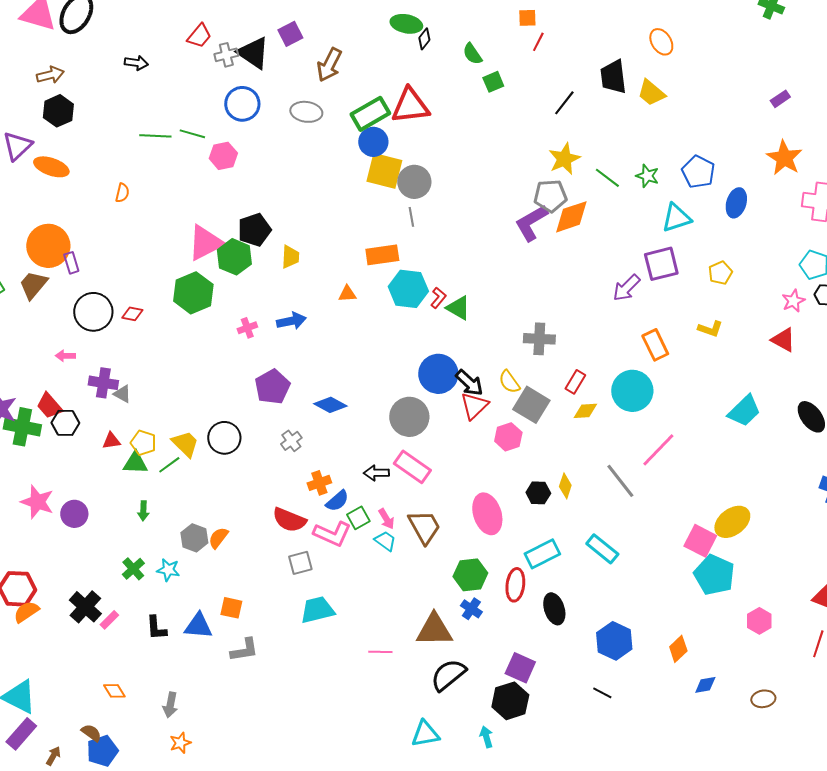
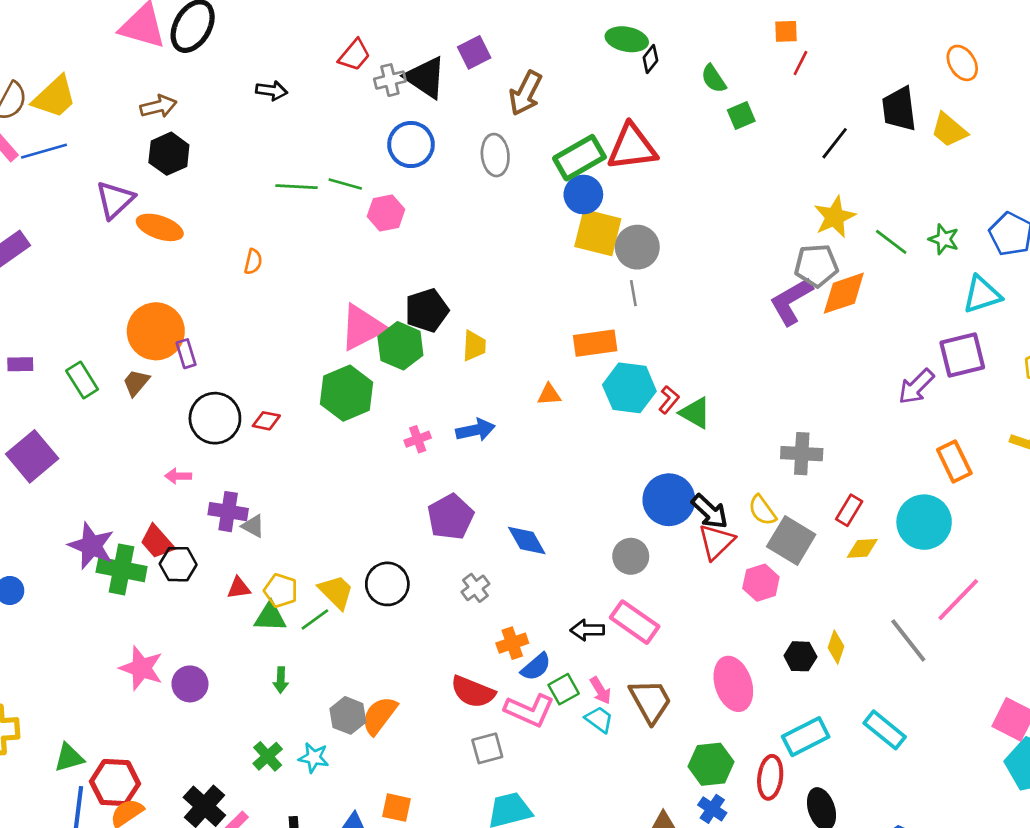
gray ellipse: (306, 112) -> (495, 155), turned 76
brown trapezoid: (33, 285) -> (136, 383), size x0.7
blue diamond: (330, 405) -> (527, 541), turned 32
gray circle: (409, 417) -> (631, 556), size x0.7
orange semicircle: (218, 538) -> (379, 715), size x1.4

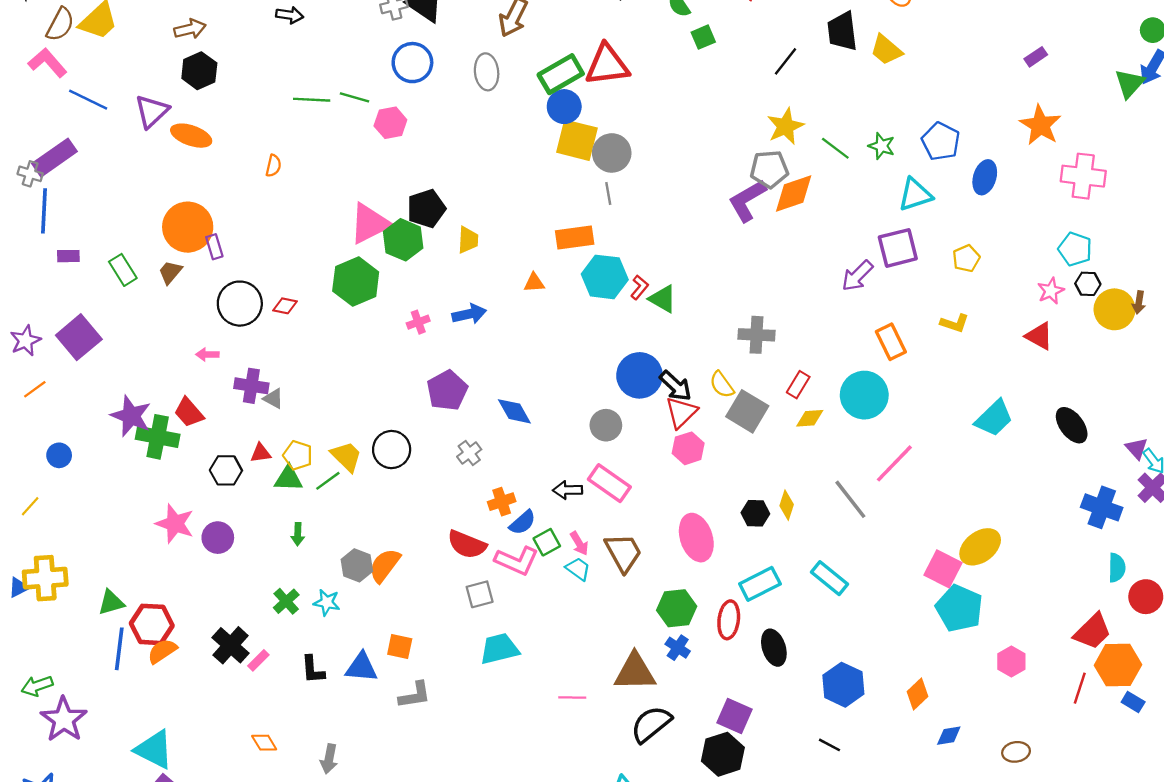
blue line: (44, 151) -> (88, 100), moved, turned 42
black hexagon: (178, 564) -> (226, 470), moved
pink hexagon: (761, 583) -> (688, 448), moved

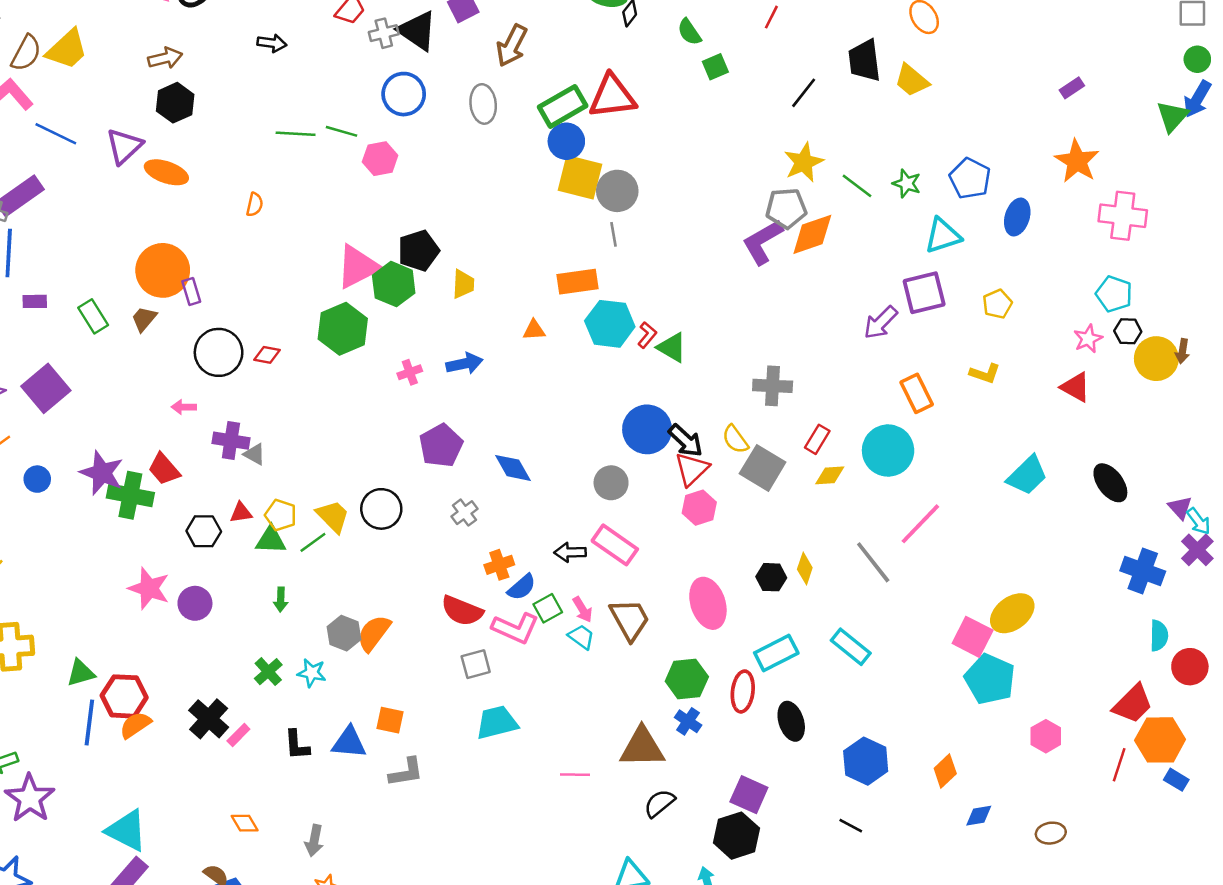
blue circle: (59, 455) -> (37, 479), moved
black semicircle: (651, 724) -> (660, 803), size x0.7

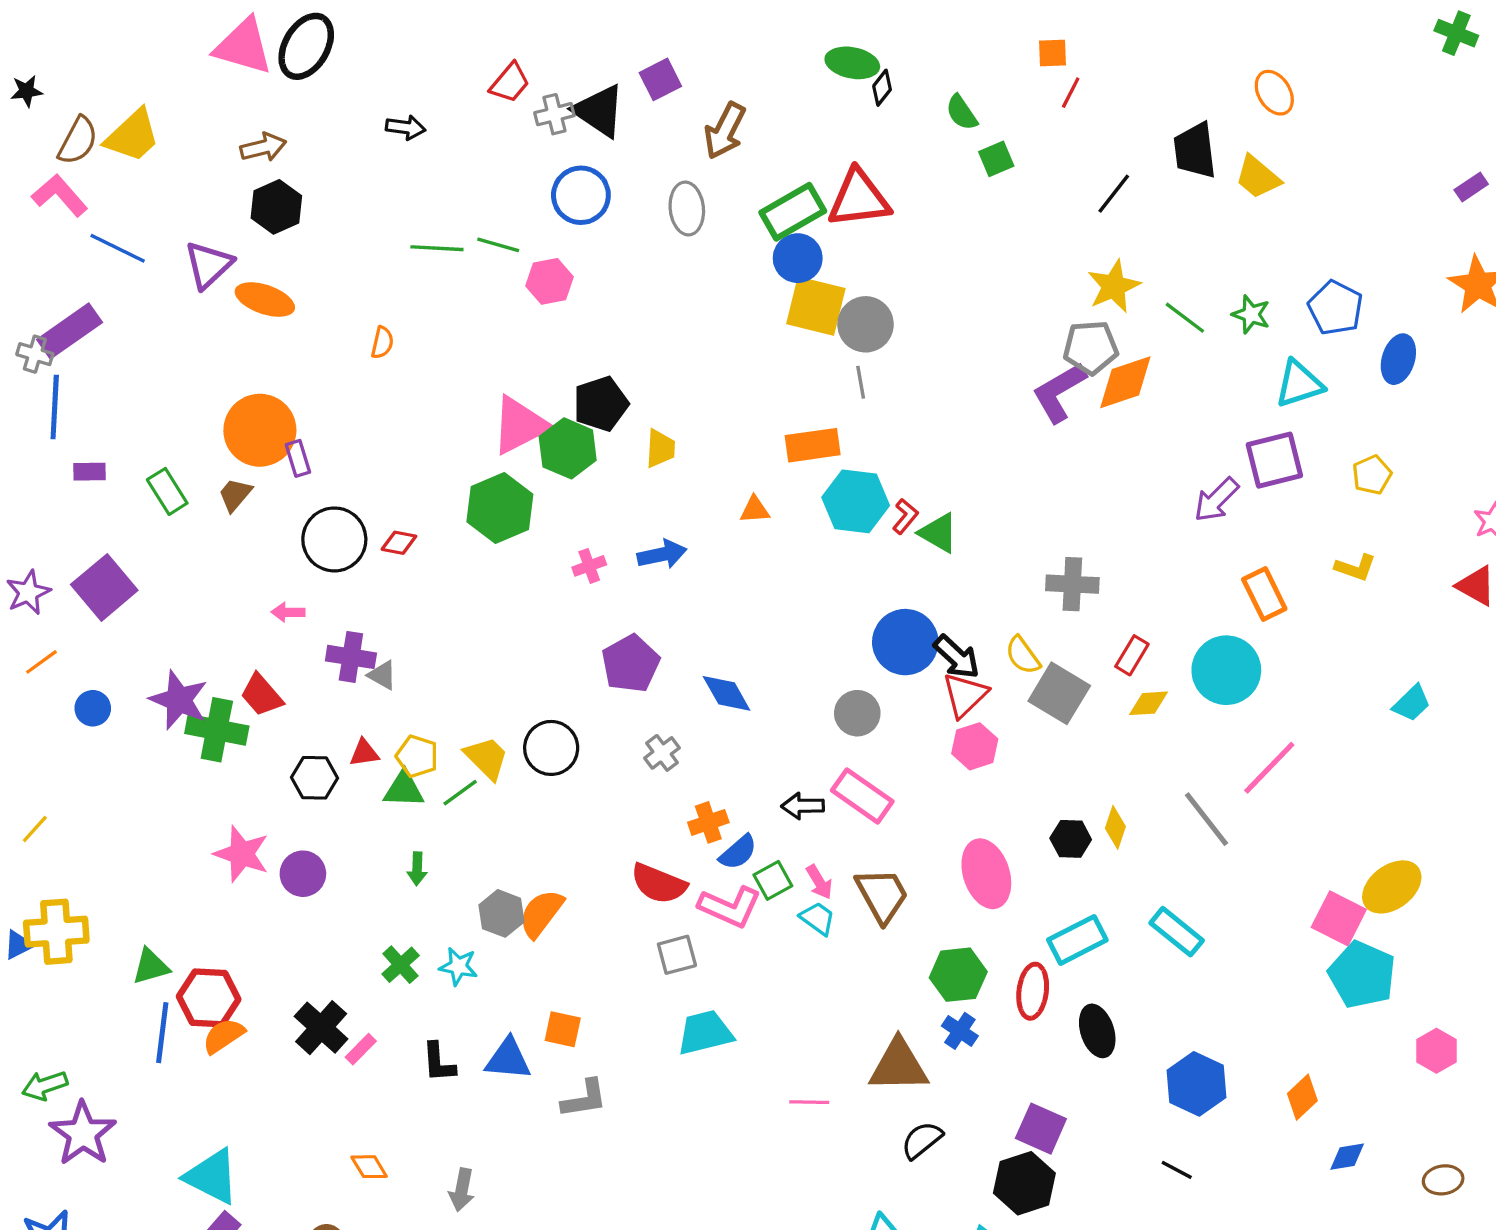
cyan trapezoid: (1027, 475) -> (1412, 703), size x0.7

